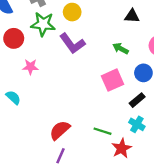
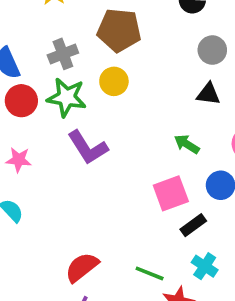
red circle: (14, 38) -> (21, 101), moved
purple L-shape: (72, 43) -> (88, 147), moved
pink star: (30, 67) -> (19, 160), moved
black rectangle: (137, 100) -> (193, 225), moved

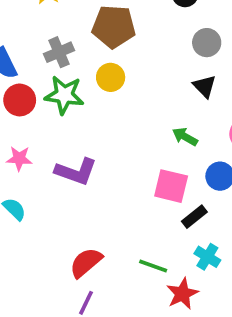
black triangle: (208, 94) -> (205, 86), turned 40
purple L-shape: (88, 147) -> (76, 172), moved, turned -36
pink square: (171, 193) -> (171, 186), turned 36

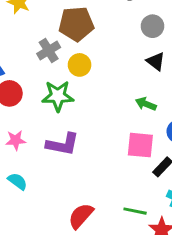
gray cross: (59, 52) -> (49, 51), moved
green star: (64, 95) -> (58, 96), moved

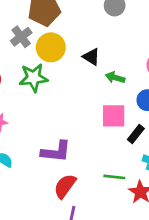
black triangle: (156, 61) -> (91, 57), moved
yellow circle: (80, 65) -> (51, 47), size x1.4
purple L-shape: (63, 144) -> (56, 152), moved

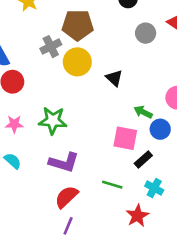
green star: (33, 78) -> (53, 121), moved
green arrow: (115, 78) -> (143, 112), moved
green line: (114, 177) -> (112, 185), moved

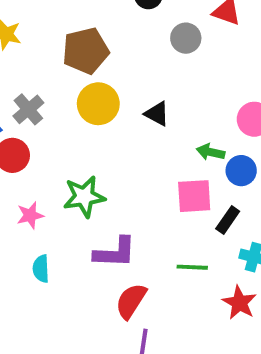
gray cross: (51, 47) -> (28, 109), moved
cyan semicircle: (13, 161) -> (41, 269), turned -120

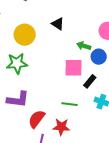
yellow circle: (98, 104) -> (25, 35), moved
purple L-shape: (115, 252) -> (18, 99), moved
red star: (239, 303) -> (61, 127), moved, turned -30

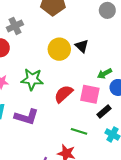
yellow circle: (25, 35) -> (59, 49), moved
green arrow: (84, 46) -> (105, 74), turned -56
red semicircle: (37, 119) -> (63, 94), moved

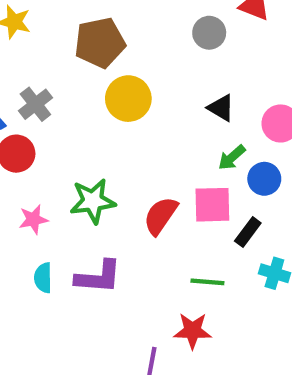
black triangle: (82, 46) -> (221, 108), moved
yellow circle: (59, 49) -> (128, 99), moved

